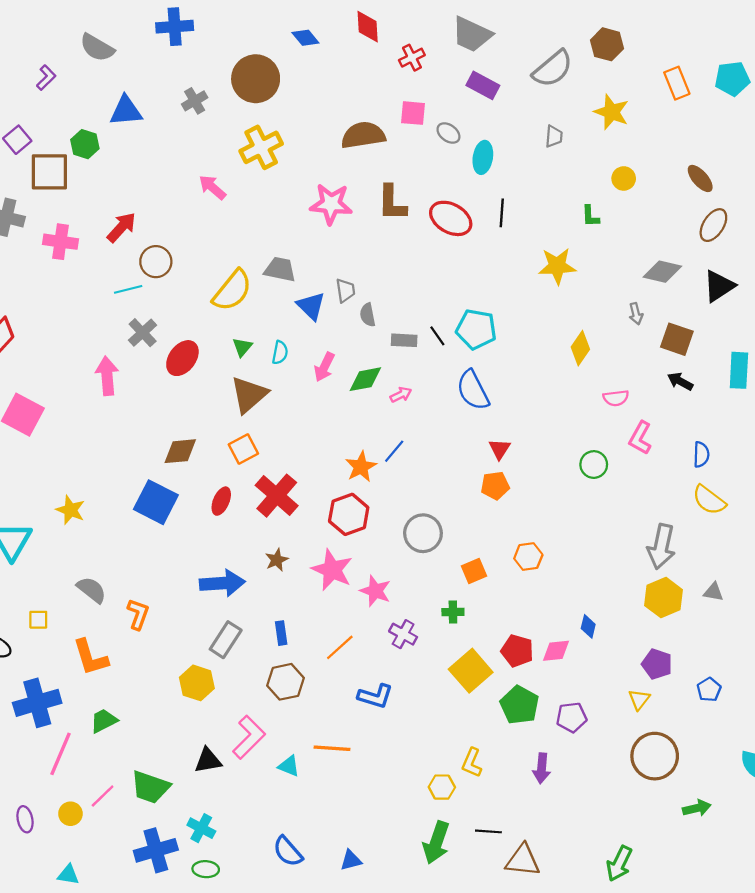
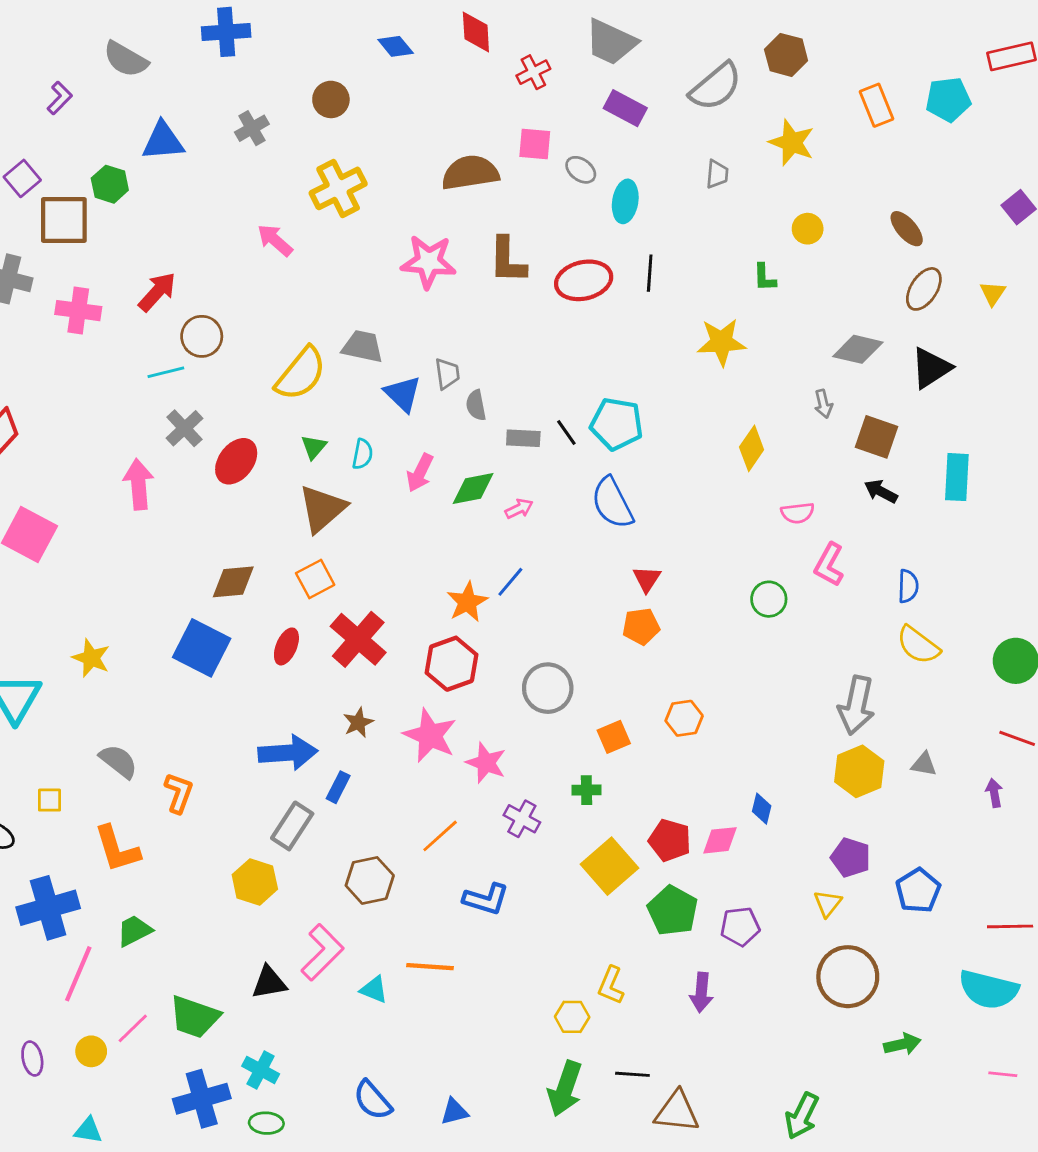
brown circle: (256, 79) -> (331, 99), size x0.6
red ellipse: (451, 218) -> (584, 280), turned -42
blue rectangle: (281, 633) -> (338, 787), moved, turned 35
blue pentagon: (709, 690) -> (918, 891), size x1.4

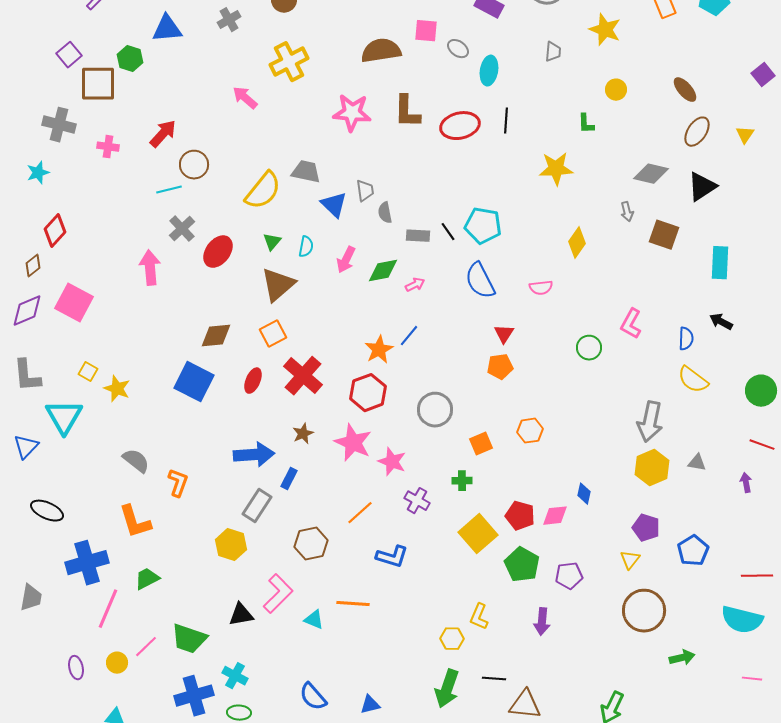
pink cross: (78, 311) -> (108, 147), size x0.7
black arrow: (881, 491) -> (721, 322), moved
pink semicircle: (798, 513) -> (541, 288), moved
yellow square: (50, 800) -> (88, 372), moved, turned 30

